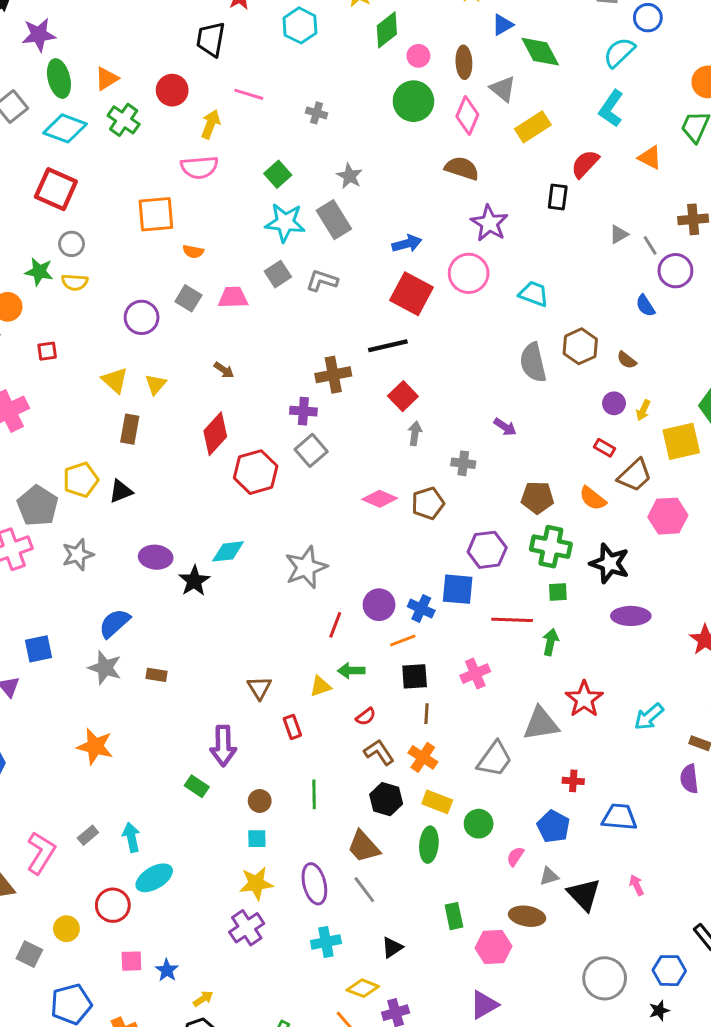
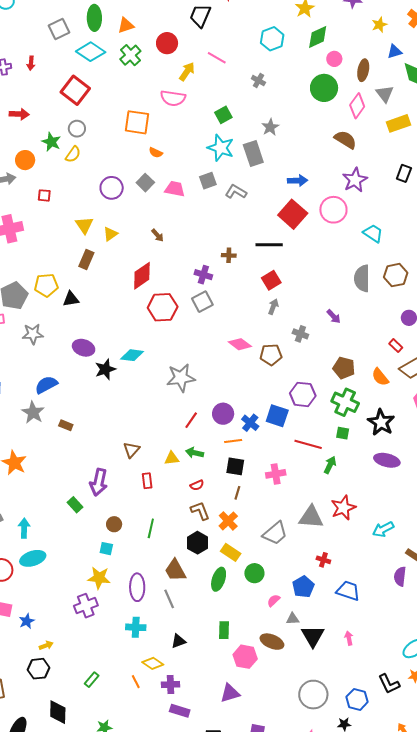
cyan hexagon: (300, 25) -> (272, 39), moved
yellow semicircle: (75, 282) -> (73, 154), turned -72
brown cross: (333, 375) -> (229, 255), size x0.6

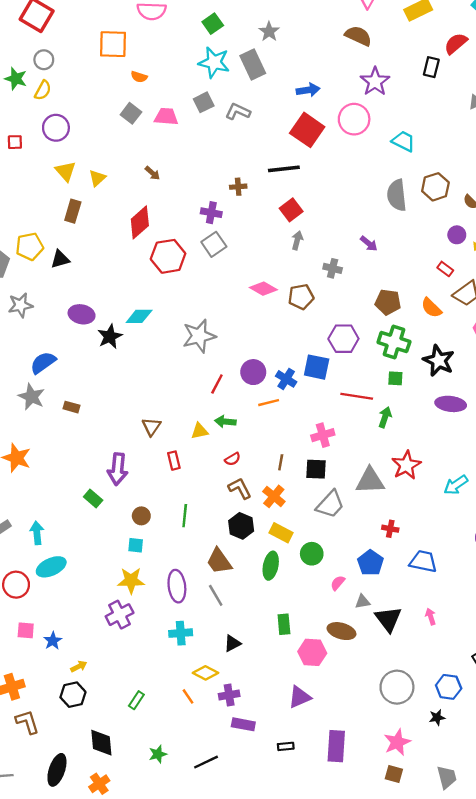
purple circle: (112, 188) -> (56, 128), moved
black square: (235, 466) -> (316, 469), moved

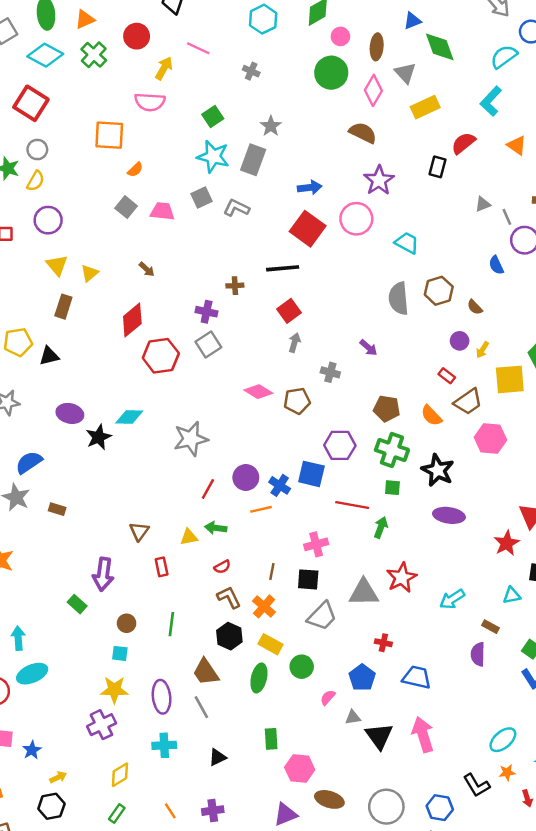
gray rectangle: (253, 65) -> (253, 160), turned 44
orange semicircle: (139, 77) -> (135, 170), turned -63
pink arrow: (431, 616) -> (423, 735), size x2.0
brown ellipse: (341, 631) -> (329, 799), moved
yellow diamond: (206, 673) -> (120, 775), moved, turned -60

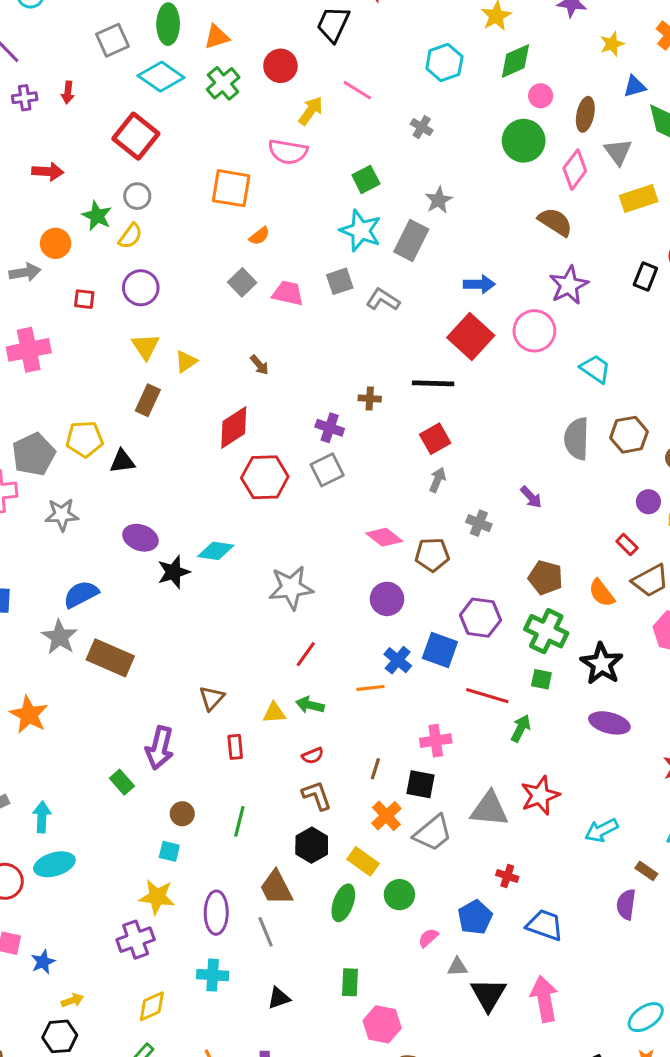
purple circle: (246, 478) -> (387, 599), moved
brown rectangle: (57, 509) -> (110, 658), size x2.0
orange cross: (264, 606) -> (386, 816), moved

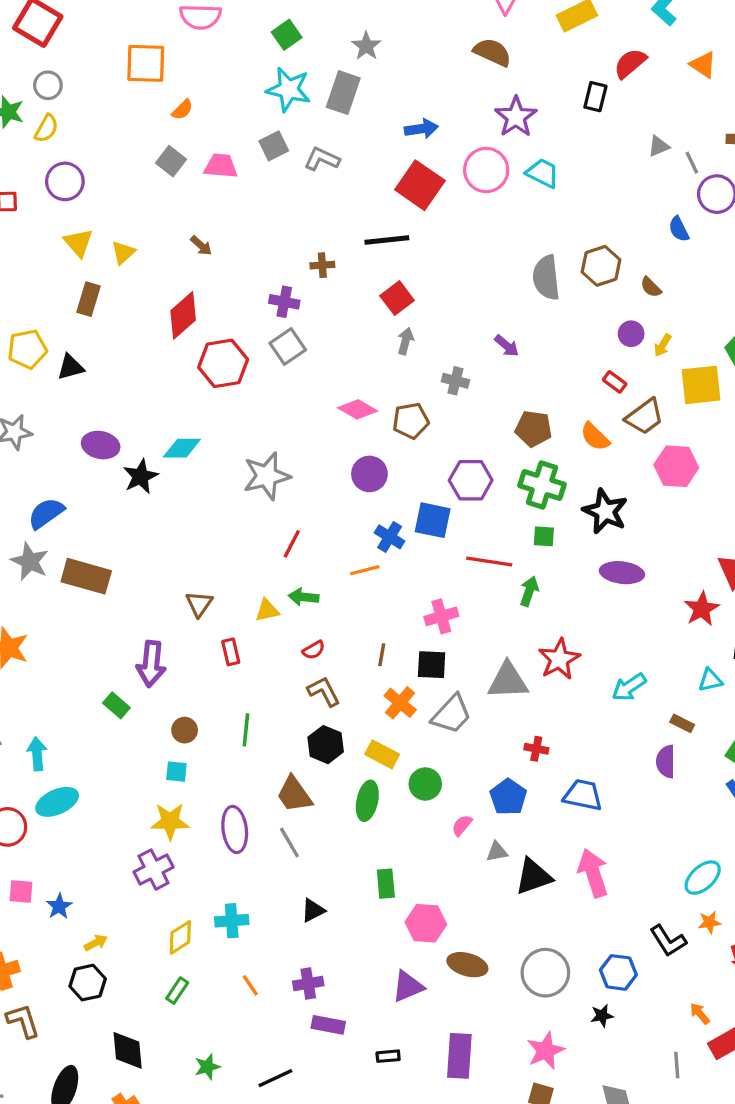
cyan trapezoid: (595, 369) -> (543, 173), moved
cyan cross: (213, 975) -> (232, 921), moved
black triangle: (488, 995) -> (533, 876), turned 48

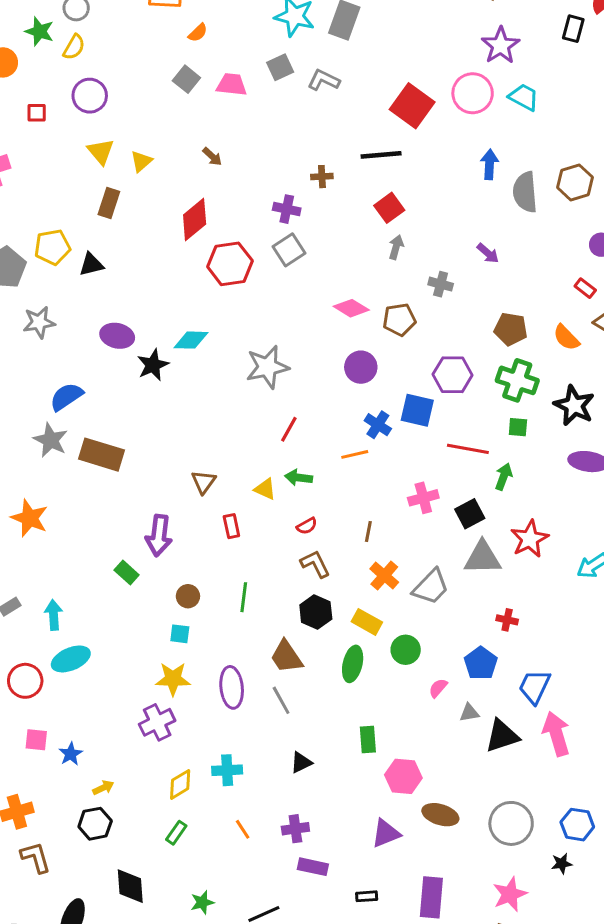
blue arrow: (421, 129) -> (489, 164), moved, turned -80
yellow triangle: (267, 610) -> (265, 489), turned 35
black square: (432, 665) -> (470, 514), moved, turned -32
blue trapezoid: (583, 795) -> (535, 687), moved, turned -78

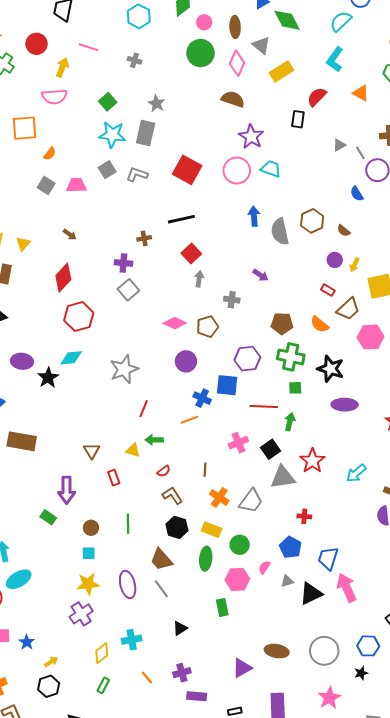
red square: (412, 106) -> (187, 170), moved
red hexagon: (230, 264) -> (79, 317), moved
pink hexagon: (403, 776) -> (237, 579), moved

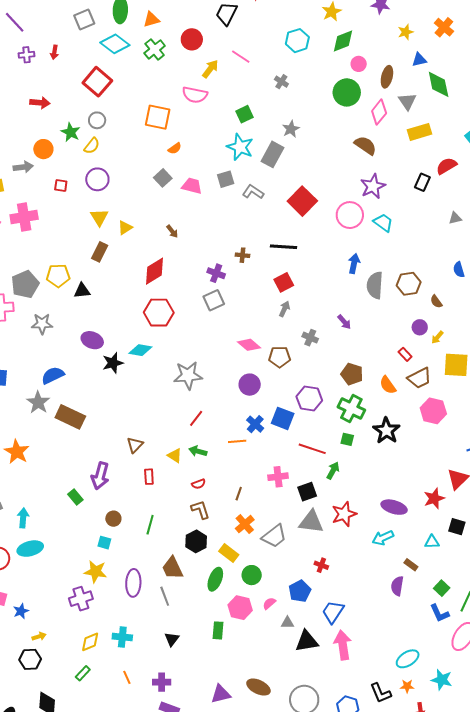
purple ellipse: (345, 405) -> (394, 507), moved
black triangle: (180, 628) -> (172, 639), turned -35

